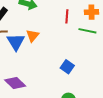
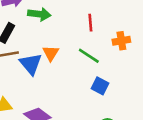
orange cross: (92, 12) -> (121, 41), moved
green line: (87, 31) -> (89, 56), moved, turned 30

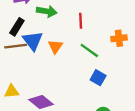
red line: (90, 23) -> (81, 21), moved
blue triangle: (31, 64) -> (33, 41), moved

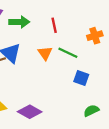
orange triangle: (55, 47) -> (45, 53), moved

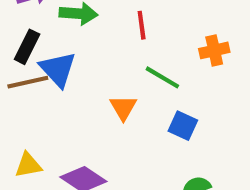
orange triangle: (45, 53) -> (123, 108), moved

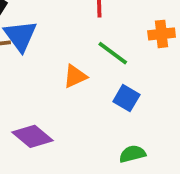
orange triangle: (123, 108) -> (75, 76), turned 30

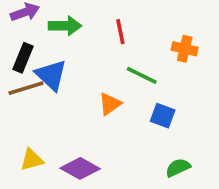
orange cross: (162, 34) -> (185, 49), turned 30

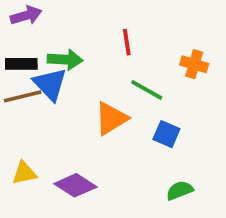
green arrow: (65, 26) -> (65, 60), moved
black rectangle: (23, 58) -> (21, 64), turned 64
orange triangle: (110, 104) -> (111, 118), size x1.4

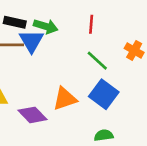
orange triangle: (111, 118) -> (65, 99), moved
blue square: (166, 134) -> (104, 94), size x1.5

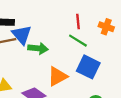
red line: (91, 24) -> (78, 22), moved
green arrow: (46, 26) -> (38, 48), moved

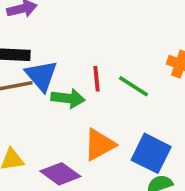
red line: (78, 22) -> (97, 79), moved
blue square: (88, 67) -> (151, 153), moved

